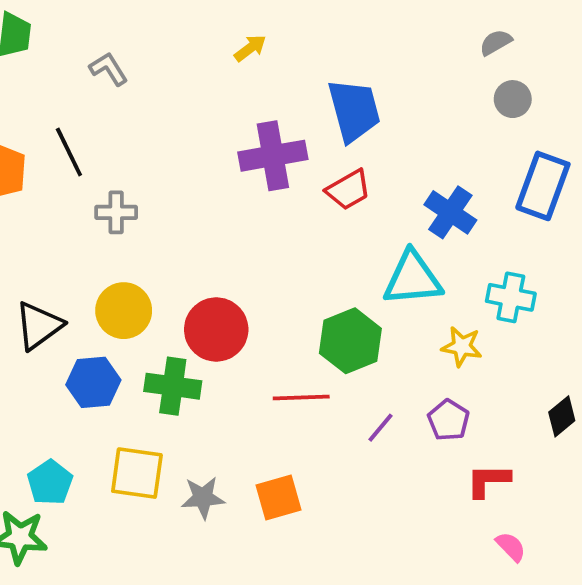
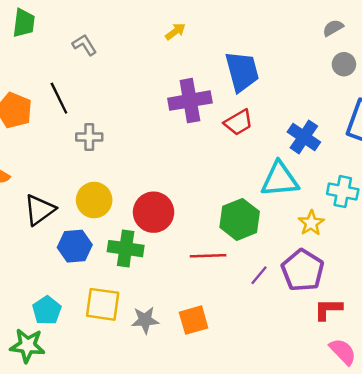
yellow star: (462, 346) -> (311, 223), turned 30
purple pentagon: (449, 420) -> (303, 270), size x1.6
pink semicircle: (511, 547) -> (343, 352), size x1.4

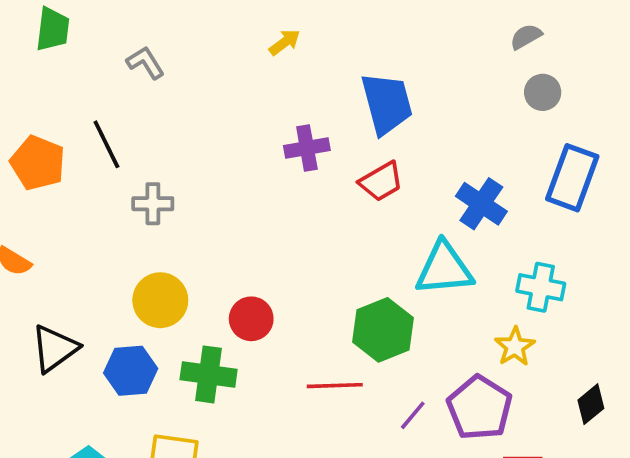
purple cross: (190, 101) -> (307, 148), size x0.7
black triangle: (40, 210) -> (54, 348), moved
red circle: (154, 212) -> (251, 319), size x0.7
yellow star: (311, 223) -> (515, 347), moved

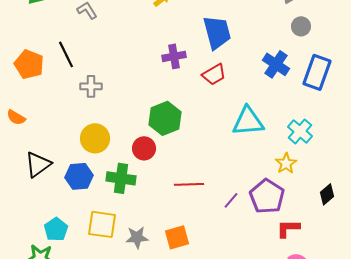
blue cross: (481, 204) -> (276, 64), moved
cyan cross: (541, 287) -> (300, 131), turned 30
green hexagon: (383, 330) -> (165, 118), moved

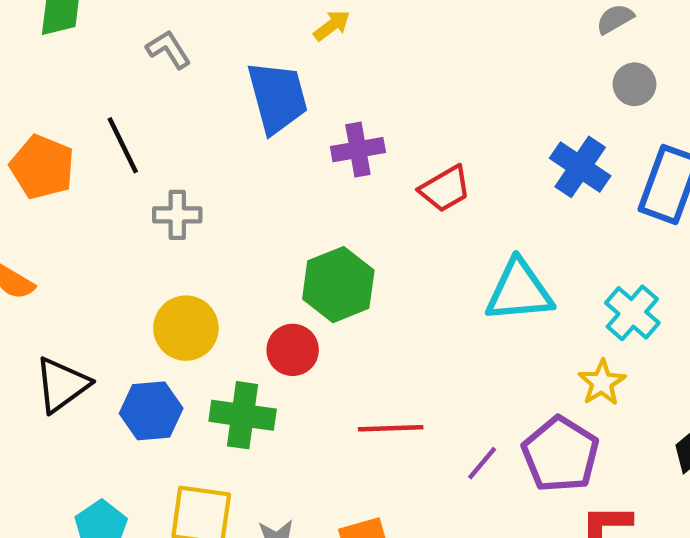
blue trapezoid: (217, 32) -> (277, 97), moved

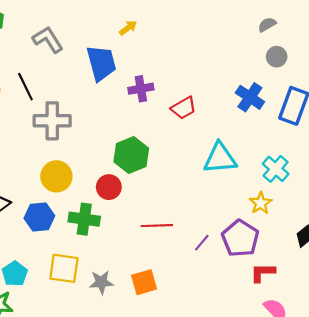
gray L-shape: (169, 49) -> (48, 40), size x1.4
gray cross: (177, 215) -> (52, 121), size x1.6

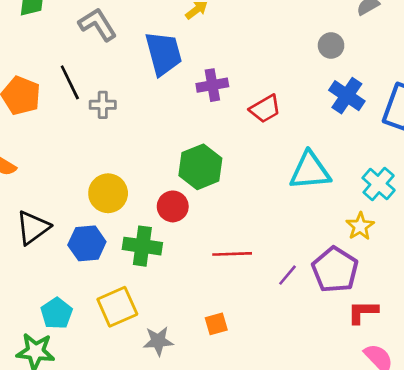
gray circle: (277, 57) -> (331, 45), moved
gray cross: (52, 121) -> (103, 105), moved, size x0.6
yellow square: (64, 268) -> (117, 307), turned -32
gray star: (101, 282) -> (158, 341), moved
orange square: (144, 282) -> (216, 324), size x0.7

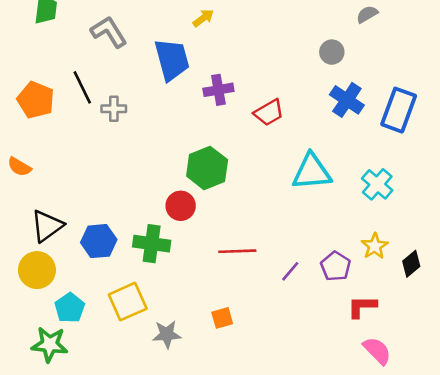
yellow circle: (108, 193) -> (37, 270), moved
yellow star: (360, 226) -> (375, 246), moved
purple pentagon: (335, 270) -> (336, 266), size x0.7

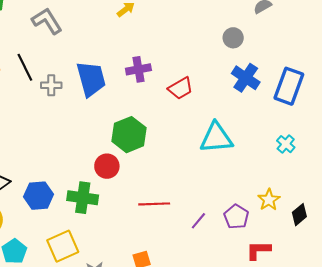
blue trapezoid: (172, 60) -> (91, 79), moved
cyan cross: (377, 184) -> (286, 144), moved, size x0.7

